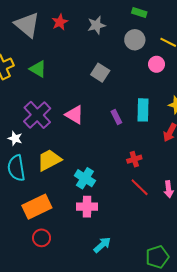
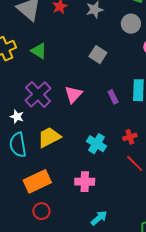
pink triangle: (74, 115) -> (73, 94), turned 42
cyan cross: (85, 178) -> (96, 144), moved

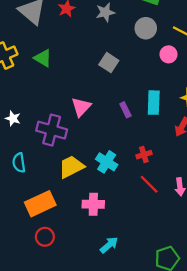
purple cross: (38, 94) -> (52, 130), moved, turned -32
white star: (17, 117) -> (13, 118), moved
yellow trapezoid: (49, 137) -> (71, 167), moved
cyan semicircle: (18, 145) -> (19, 163), size x0.7

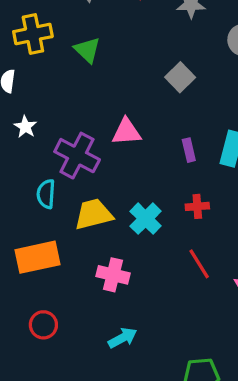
pink triangle: (81, 107) -> (126, 132), turned 30
red cross: (144, 155) -> (197, 206), moved
cyan semicircle: (19, 163) -> (46, 194), moved
red circle: (45, 237) -> (43, 325), moved

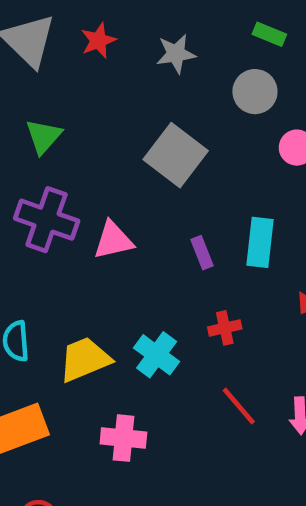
green triangle: (87, 50) -> (44, 136), turned 36
gray square: (180, 77) -> (176, 155), size x1.5
purple cross: (77, 156) -> (47, 220), moved

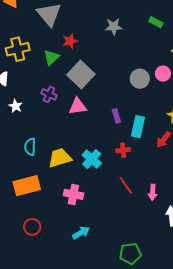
red star: (98, 41) -> (70, 41), moved
gray circle: (255, 92) -> (140, 79), moved
gray square: (176, 155) -> (81, 75), moved
purple cross: (47, 220) -> (49, 94), size x0.6
cyan rectangle: (260, 242) -> (138, 127), moved

